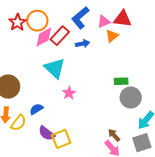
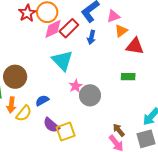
red triangle: (123, 19) -> (135, 46), moved
blue arrow: (83, 44) -> (91, 37), turned 112
gray circle: (131, 97) -> (90, 95), moved

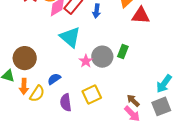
green rectangle: (128, 77) -> (123, 51), moved, turned -64
gray circle: (90, 95) -> (102, 57), moved
purple semicircle: (51, 125) -> (66, 102), turned 48
yellow square: (66, 131) -> (92, 95), moved

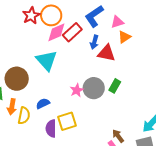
red triangle: (141, 15) -> (106, 53), moved
cyan triangle: (70, 37) -> (47, 60), moved
yellow semicircle: (37, 94) -> (24, 116), turned -30
yellow square: (92, 95) -> (67, 121), moved

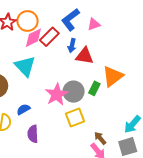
orange triangle: (124, 37) -> (113, 76), moved, size x1.6
pink star: (77, 90) -> (57, 94), size x1.6
yellow square: (67, 121) -> (75, 117), moved

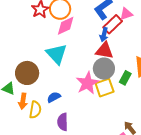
red rectangle: (49, 37) -> (113, 24), moved
red triangle: (85, 56) -> (104, 51), moved
gray circle: (74, 92) -> (104, 69), moved
yellow square: (75, 117) -> (105, 88), moved

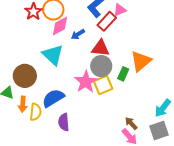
blue arrow: (104, 35) -> (78, 34), moved, turned 48
blue semicircle: (54, 97) -> (53, 98), size x1.6

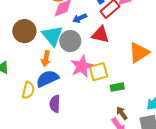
gray circle: (101, 66) -> (70, 41), moved
green rectangle: (123, 74) -> (117, 87), moved, turned 48
brown circle: (25, 76) -> (24, 31), moved
orange arrow: (23, 104) -> (46, 59), moved

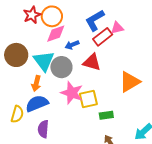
pink star: (82, 66) -> (72, 93), turned -30

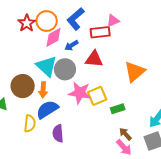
blue L-shape: (95, 20) -> (76, 19), moved
red rectangle: (103, 37) -> (100, 32), turned 42
brown circle: (16, 55) -> (23, 86), moved

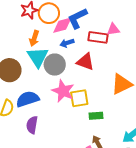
pink diamond: (53, 37) -> (62, 25), moved
orange arrow: (43, 90) -> (34, 38), moved

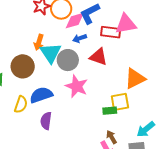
pink triangle: (113, 29) -> (126, 24), size x1.6
orange arrow: (34, 38) -> (39, 42), moved
yellow square: (79, 98) -> (120, 102), moved

